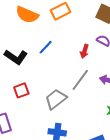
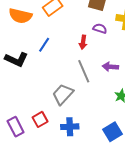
gray line: (80, 80) -> (84, 71), turned -50
red square: (21, 90) -> (40, 119), moved

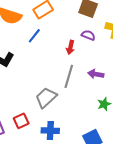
blue line: (44, 45) -> (34, 36), moved
gray line: (84, 71) -> (69, 76), turned 35

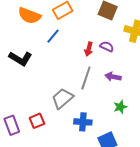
purple semicircle: (88, 35) -> (107, 47), moved
blue cross: (50, 131) -> (83, 122), moved

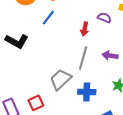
purple semicircle: (107, 47) -> (104, 18), moved
blue cross: (83, 122) -> (87, 92), moved

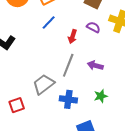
blue line: (48, 18) -> (49, 23), moved

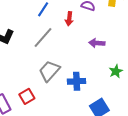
gray line: (68, 65) -> (43, 37), moved, turned 30
green star: (101, 96) -> (116, 71), moved

